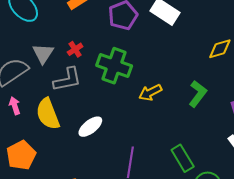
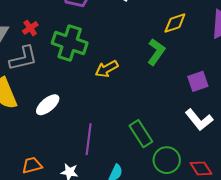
green L-shape: (198, 94) -> (156, 52), moved

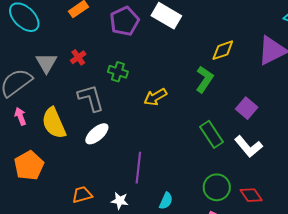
green cross: (70, 43) -> (118, 72), size x0.6
gray L-shape: (23, 58) -> (91, 98), moved, turned -92
purple square: (198, 81) -> (247, 108), turned -30
green rectangle: (141, 134) -> (212, 134), moved

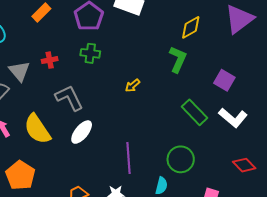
red cross: (78, 57) -> (50, 60), turned 35
green cross: (118, 72) -> (90, 53), moved
yellow arrow: (155, 97) -> (133, 85), size x0.7
green circle: (217, 187) -> (181, 159), moved

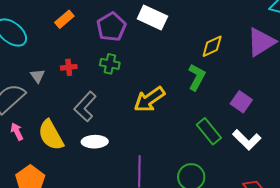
gray triangle: (19, 71) -> (38, 76), size x0.7
yellow arrow: (133, 85) -> (149, 99), size x2.0
gray L-shape: (69, 98) -> (85, 107), turned -116
white ellipse: (82, 132) -> (95, 142), turned 45

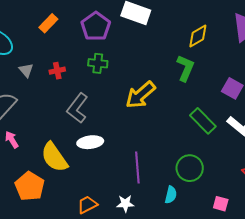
gray triangle: (38, 76) -> (26, 70), moved
yellow semicircle: (51, 135) -> (54, 157), moved

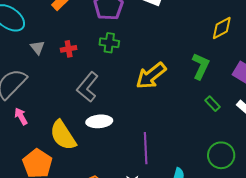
yellow diamond: (198, 36) -> (222, 28), moved
green L-shape: (185, 68) -> (201, 66), moved
green rectangle: (203, 121) -> (213, 104), size x0.6
green circle: (190, 168) -> (221, 155), moved

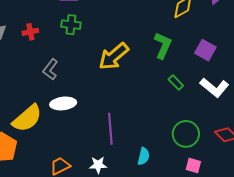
gray L-shape: (88, 87) -> (50, 69), size x0.7
yellow semicircle: (63, 135) -> (27, 118), turned -96

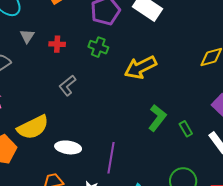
green L-shape: (163, 45) -> (157, 118), moved
yellow arrow: (114, 56) -> (140, 67), moved
white ellipse: (63, 103) -> (68, 147), moved

